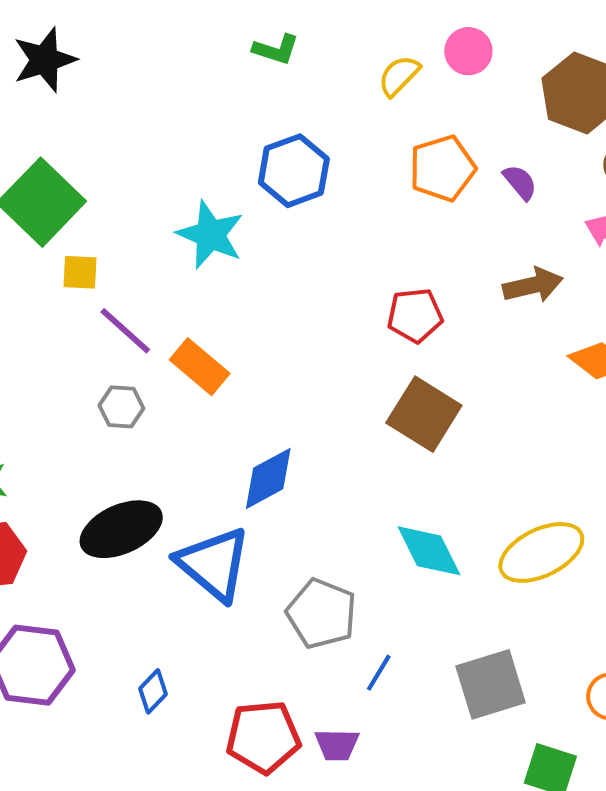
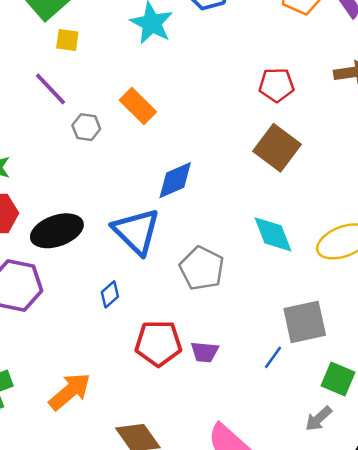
purple line: (125, 331) -> (50, 89), moved
black ellipse: (121, 529) -> (57, 231), moved
blue line: (379, 673) -> (273, 357), moved
blue diamond: (153, 691) -> (110, 294), moved

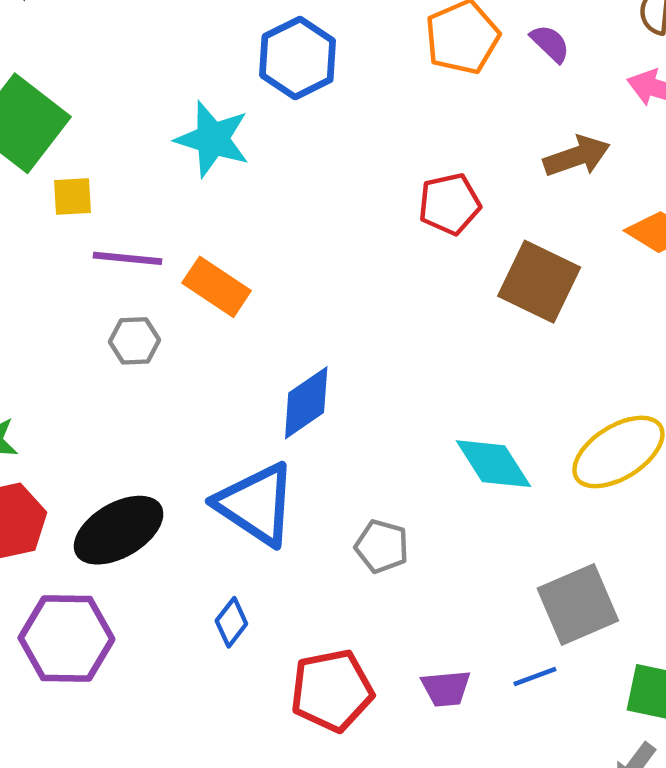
purple line: (50, 89) -> (128, 258), moved, turned -30
brown square: (277, 148) -> (539, 282), moved
gray pentagon: (202, 268) -> (382, 546), size x0.7
purple trapezoid: (205, 352) -> (446, 688), moved
blue line: (273, 357) -> (535, 677), turned 45

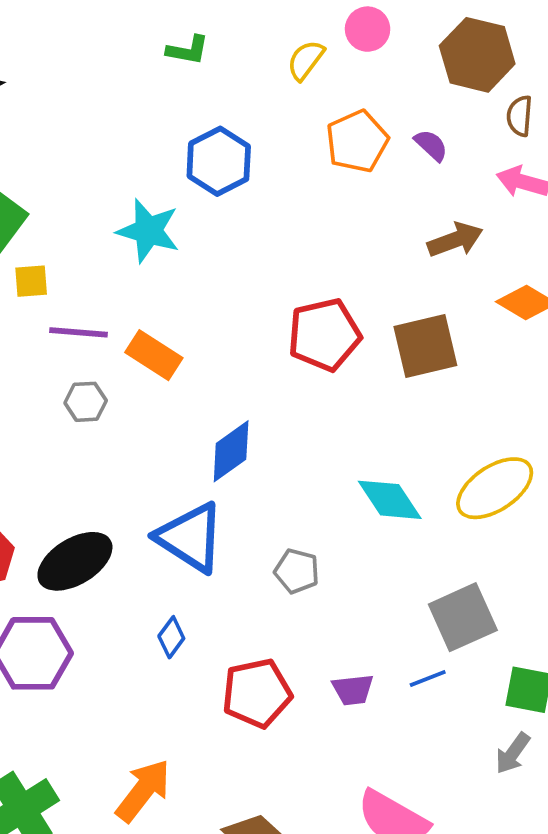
red pentagon: (449, 204) -> (324, 335), moved, size x1.4
brown square: (539, 282) -> (425, 346), turned -38

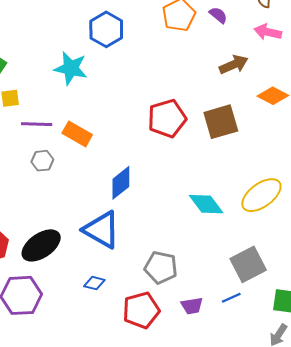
gray pentagon: (297, 571) -> (161, 267), moved, size x1.4
blue diamond: (171, 637) -> (94, 283), turned 70

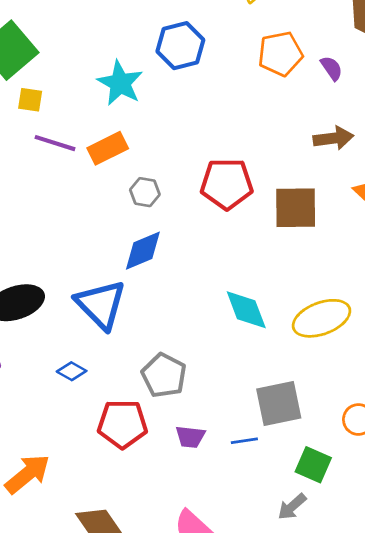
orange rectangle: (77, 134) -> (108, 148), moved, turned -72
gray hexagon: (42, 161) -> (145, 192), moved

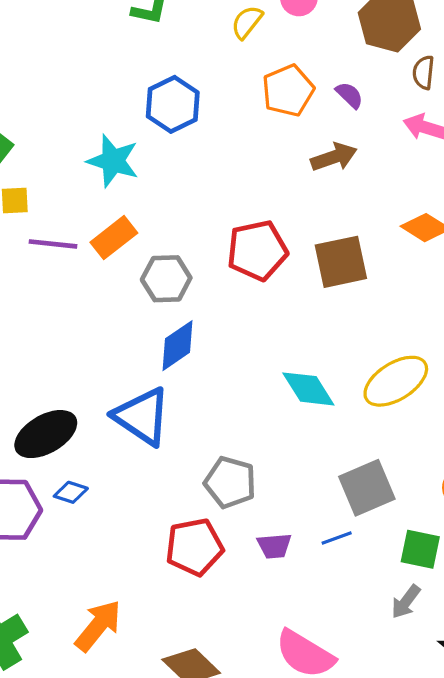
brown arrow: (333, 138) -> (334, 157), moved
gray hexagon: (145, 192) -> (166, 279), size x1.4
blue diamond: (72, 371) -> (71, 492), moved

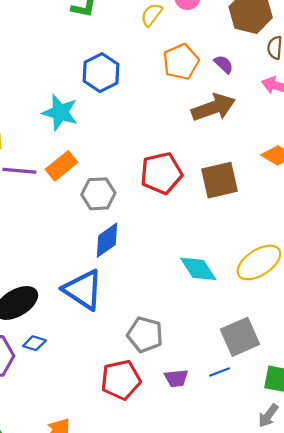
brown arrow: (334, 157) -> (213, 107), size x1.4

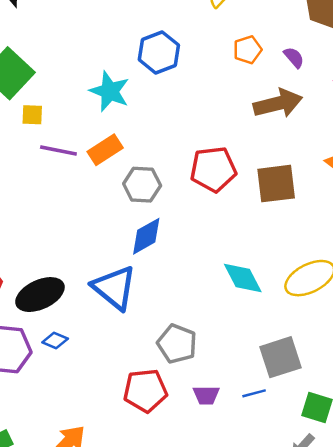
orange pentagon: (181, 62) -> (248, 50), size x0.7

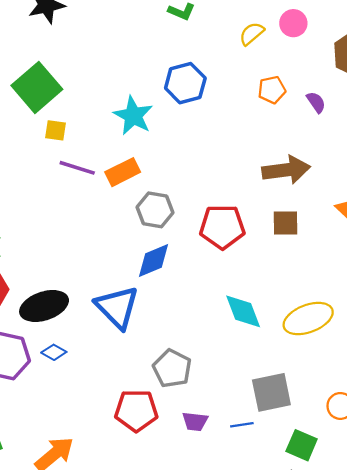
brown arrow: (278, 103) -> (286, 170), moved
red pentagon: (213, 169) -> (222, 227), moved
brown square: (276, 184) -> (285, 223), size x0.7

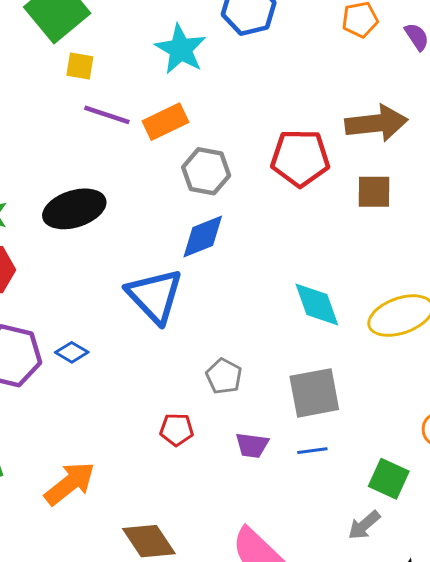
red pentagon: (222, 227) -> (300, 158), moved
black ellipse: (44, 306) -> (74, 209), moved
gray pentagon: (172, 368) -> (224, 376), size x0.7
gray square: (271, 392) -> (314, 393), moved
red pentagon: (136, 410) -> (177, 430), size x0.6

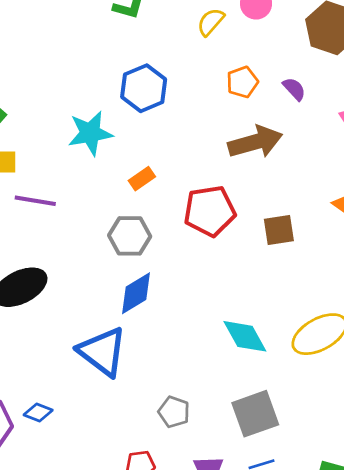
cyan star: (181, 49) -> (90, 133), turned -30
orange rectangle: (165, 122) -> (142, 179), moved, size x0.7
brown arrow: (376, 123) -> (255, 142), moved

